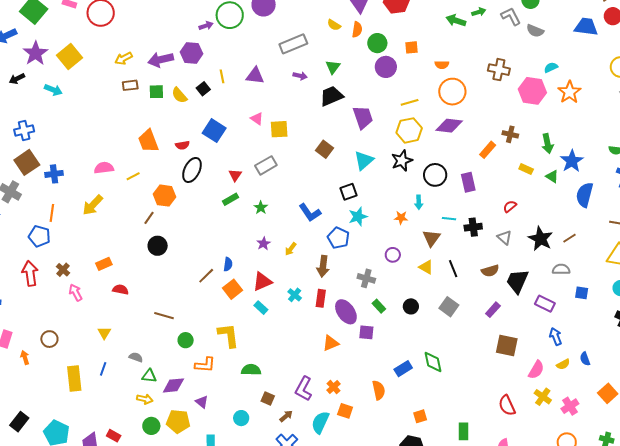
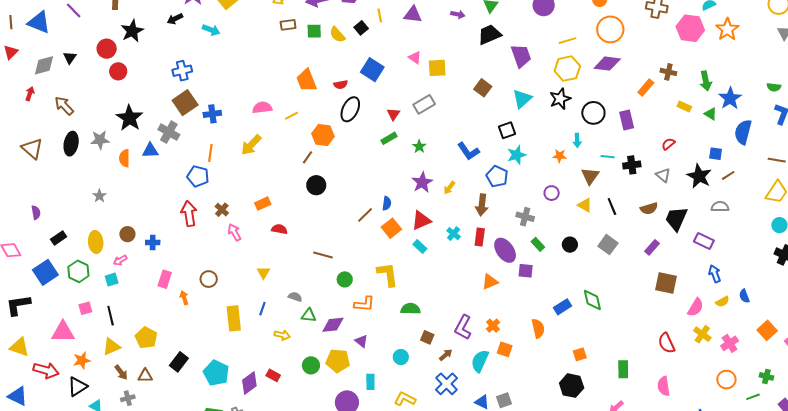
purple star: (264, 244) -> (422, 182), size x1.5
blue square: (582, 293) -> (716, 154), moved
yellow arrow: (145, 399) -> (282, 335), moved

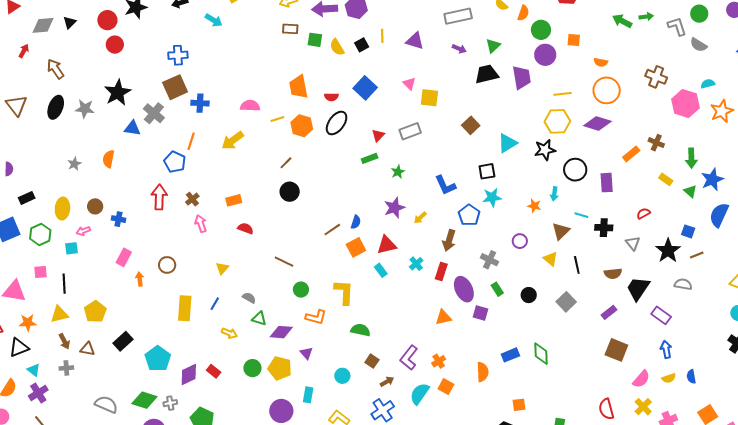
purple trapezoid: (521, 56) -> (522, 77), moved
orange hexagon: (323, 135) -> (302, 126), moved
orange semicircle: (124, 158) -> (108, 159), moved

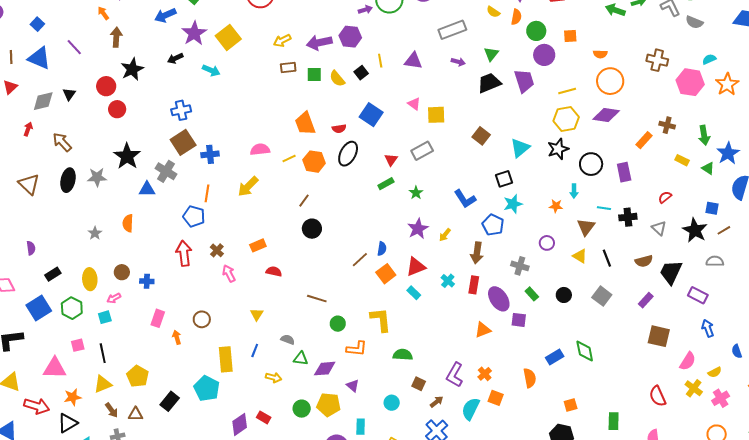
cyan pentagon: (158, 359) -> (207, 388), moved
yellow semicircle: (669, 378) -> (715, 372), moved

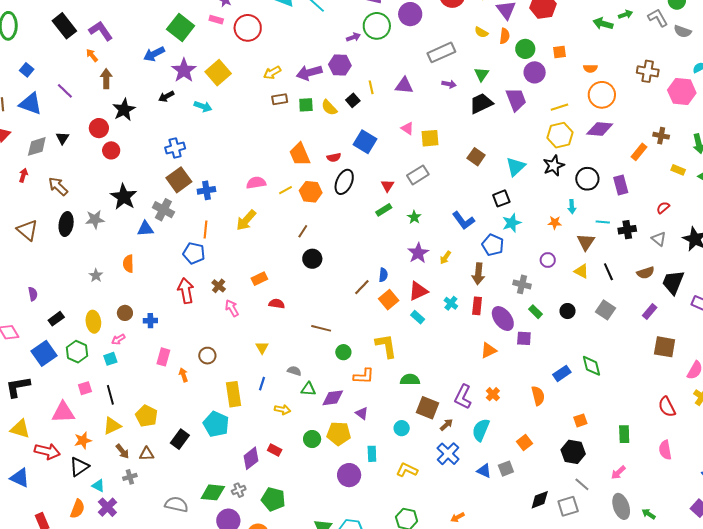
brown square: (419, 384) -> (428, 408), size x1.6
orange square: (496, 398) -> (525, 443), moved, turned 35

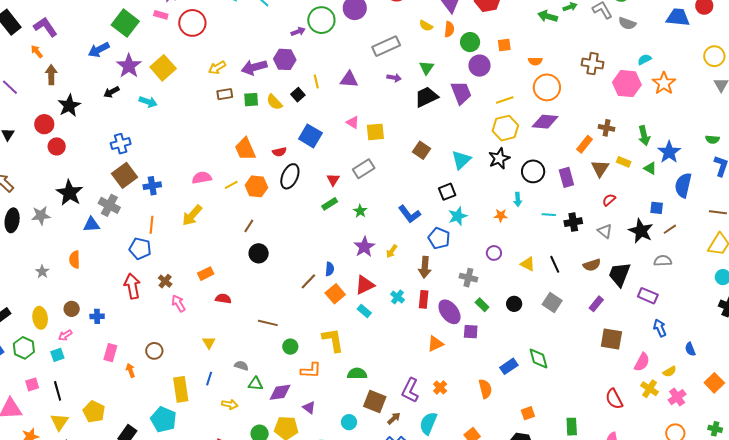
brown triangle: (586, 242) -> (600, 168), moved
yellow triangle: (112, 426) -> (59, 422), turned -30

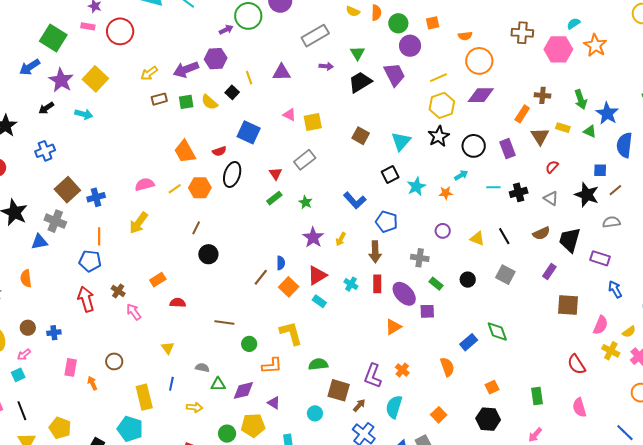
blue cross: (121, 144) -> (45, 151), moved
cyan arrow: (518, 199) -> (461, 175), turned -112
cyan star: (458, 216) -> (416, 186), moved

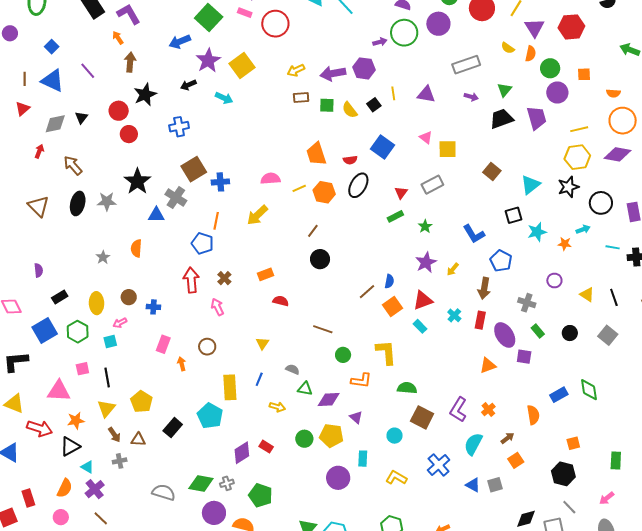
pink arrow: (134, 312) -> (217, 307), moved
brown arrow: (359, 405) -> (507, 438), moved

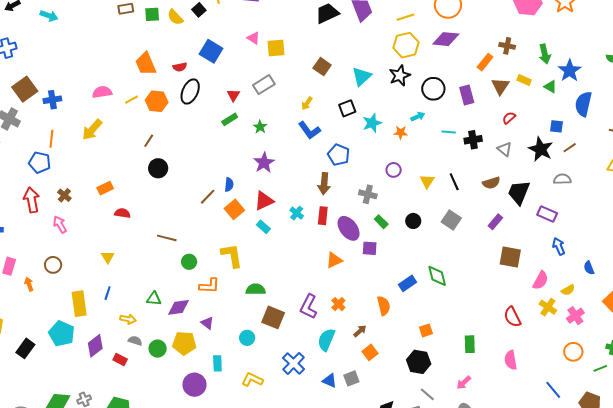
yellow arrow: (453, 269) -> (307, 103), moved
yellow triangle: (587, 295) -> (427, 181), turned 35
gray semicircle: (293, 369) -> (135, 341), moved
purple diamond: (242, 453) -> (95, 346), moved

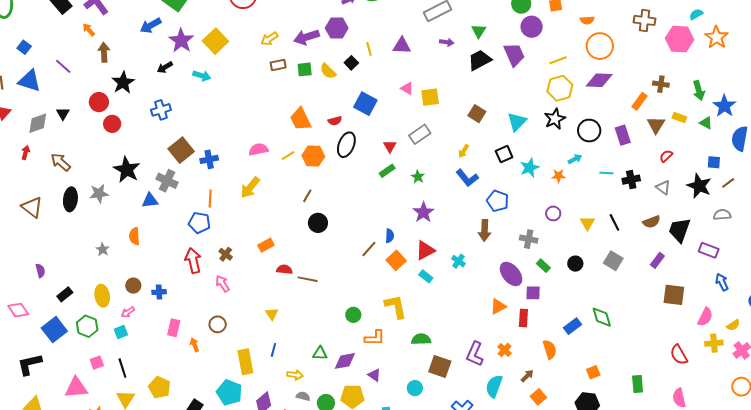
red rectangle: (323, 216) -> (523, 318), moved
brown line: (167, 238) -> (308, 279), moved
yellow cross: (548, 307) -> (714, 343), turned -36

